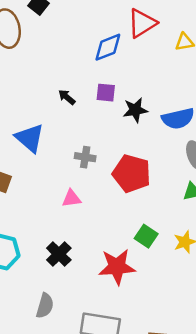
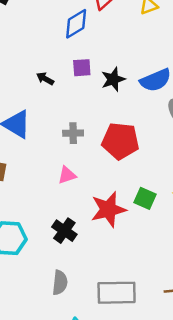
red star: (117, 267) -> (108, 209), moved

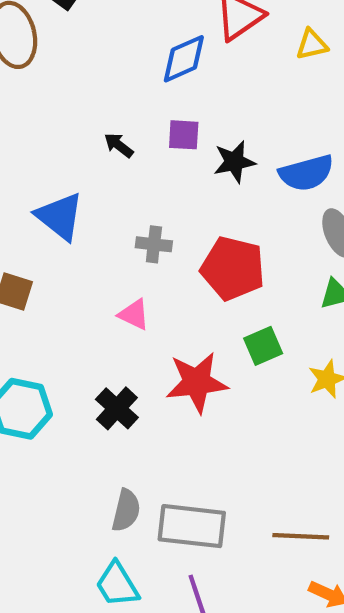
pink triangle: (67, 175) -> (134, 314), turned 36
green square: (145, 198) -> (263, 346), moved, turned 35
gray semicircle: (60, 283) -> (126, 510), moved

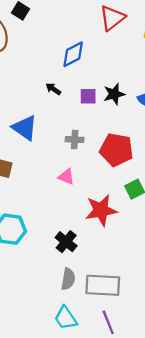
blue diamond: (184, 59) -> (73, 54), moved
purple square: (184, 135) -> (88, 96), moved
black cross: (117, 408) -> (66, 242), moved

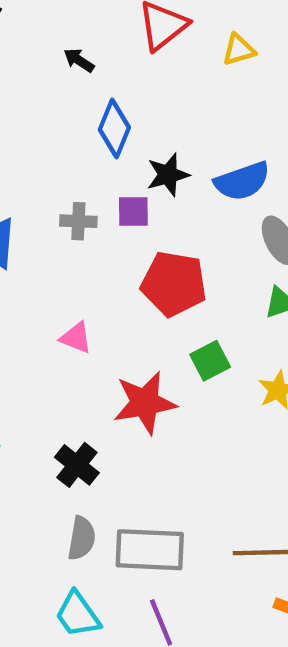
blue diamond: (73, 54) -> (114, 128), moved, turned -40
black arrow: (53, 89) -> (79, 60), moved
purple square: (88, 96) -> (133, 212), moved
gray cross: (75, 140) -> (78, 221), moved

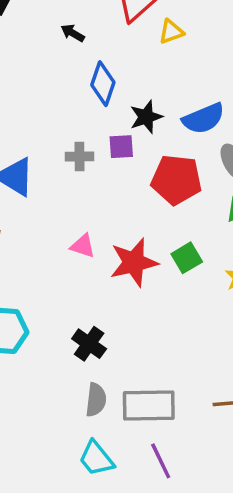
yellow triangle: (239, 50) -> (171, 32), moved
red pentagon: (174, 284) -> (177, 180), moved
red star: (145, 403) -> (134, 262), moved

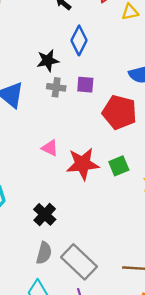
black star: (146, 117) -> (48, 61), moved
gray rectangle: (149, 406) -> (79, 262), turned 36

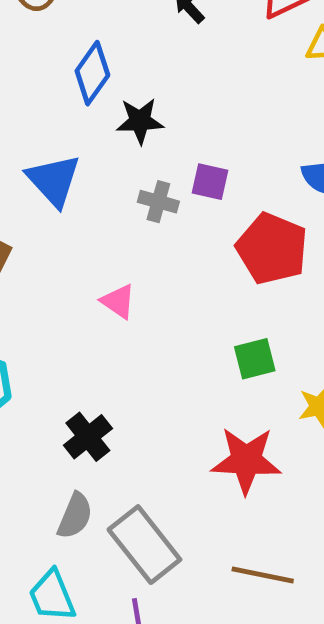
blue diamond: (79, 40) -> (92, 73), moved
gray cross: (56, 87) -> (158, 202), moved
red star: (83, 164) -> (246, 460), moved

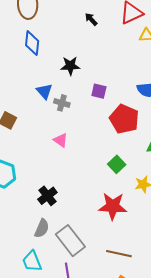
blue diamond: (92, 73) -> (32, 43), moved, turned -30
blue triangle: (54, 180) -> (44, 91), moved, size x0.7
gray cross: (158, 202) -> (62, 103), moved
green square: (255, 359) -> (117, 164), turned -30

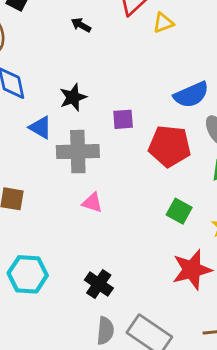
blue triangle: (44, 91) -> (41, 127), moved
gray cross: (62, 103) -> (78, 152), size x1.8

